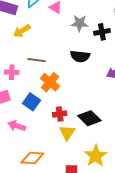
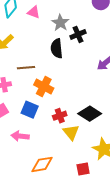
gray star: (80, 23) -> (60, 23), turned -30
black cross: (102, 32) -> (78, 34), moved
black semicircle: (80, 56) -> (57, 48), moved, turned 90

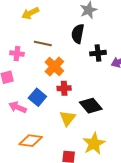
black cross: (78, 34) -> (98, 53), moved
blue square: (30, 110) -> (37, 97), moved
red cross: (60, 116) -> (64, 88), moved

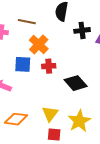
blue square: (37, 97) -> (23, 64), moved, turned -36
yellow triangle: (68, 118) -> (50, 114), moved

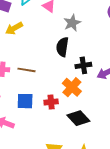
brown line: (27, 22) -> (27, 70), moved
orange cross: (39, 44) -> (72, 87), moved

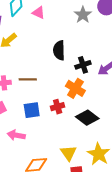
gray star: (72, 23) -> (83, 15), moved

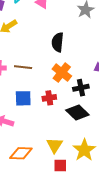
black cross: (83, 65) -> (81, 88), moved
orange cross: (75, 88) -> (62, 73), moved

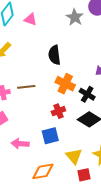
black cross: (81, 88) -> (87, 94), turned -35
blue square: (23, 98) -> (50, 136), moved

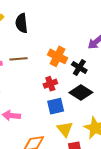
black semicircle: (54, 55) -> (22, 23), moved
blue square: (50, 136) -> (56, 106), moved

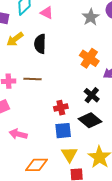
orange cross: (58, 56) -> (89, 58), moved

